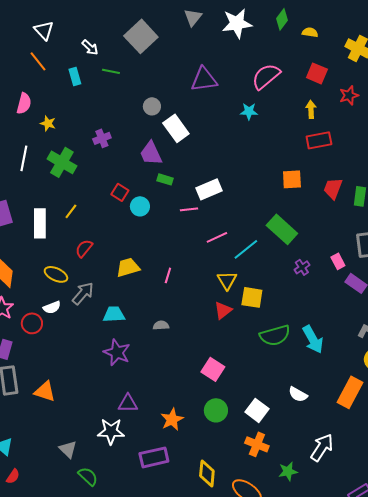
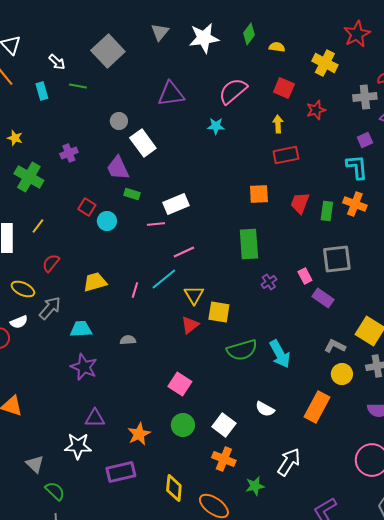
green rectangle: (282, 229) -> (249, 244), turned 44
cyan line: (246, 249) -> (164, 279), moved

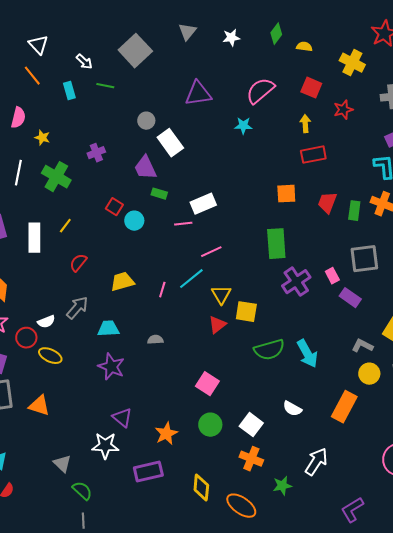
white star: (204, 38) -> (231, 38), size x0.6
purple cross: (269, 282) -> (296, 282), size x1.8
yellow ellipse: (23, 289) -> (50, 356), moved
purple triangle: (95, 418) -> (122, 418), turned 40

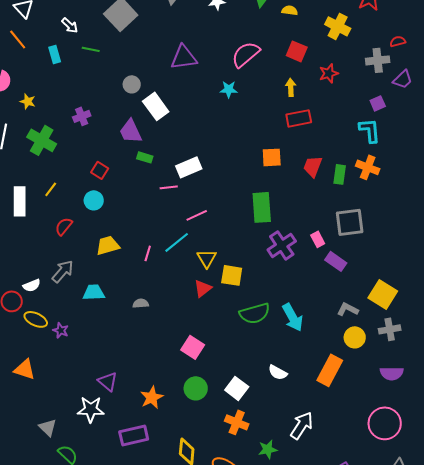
cyan circle: (134, 221) -> (94, 200), moved
purple star: (111, 367) -> (61, 330), moved, size x0.6

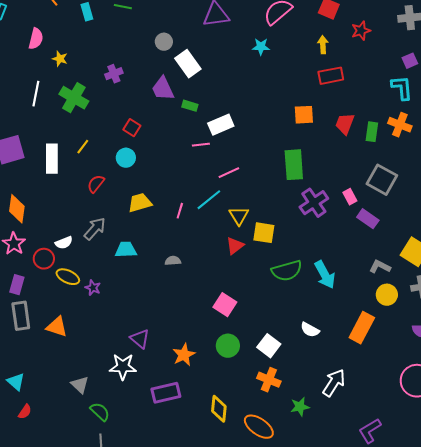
green rectangle: (145, 157) -> (190, 106), moved
gray square: (350, 222) -> (382, 180), turned 36

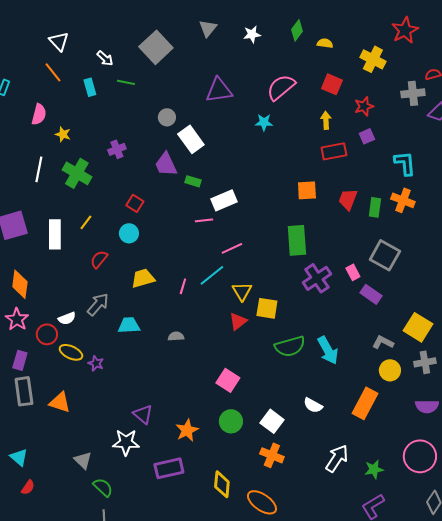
purple square: (410, 61) -> (367, 136), moved
green star: (300, 407) -> (374, 469), moved

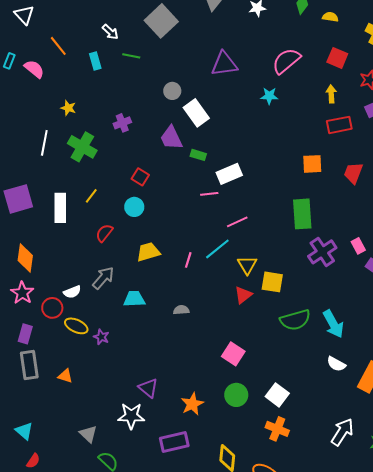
white triangle: (59, 41) -> (24, 15), moved
pink semicircle: (39, 114) -> (34, 69), moved, turned -65
orange triangle: (60, 402) -> (65, 376), size x0.7
white semicircle: (313, 405) -> (336, 364), moved

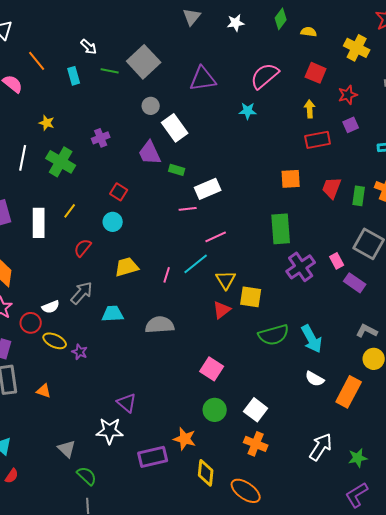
gray square: (161, 21) -> (144, 62), moved
gray semicircle: (181, 310) -> (160, 325), size x1.8
orange star: (192, 404) -> (185, 439), moved, turned -30

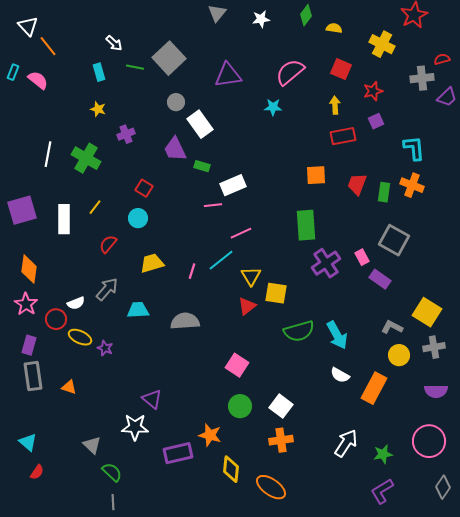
orange line: (37, 61) -> (48, 46), moved
yellow star: (47, 123) -> (98, 109), moved
orange cross: (256, 444) -> (281, 440), turned -30

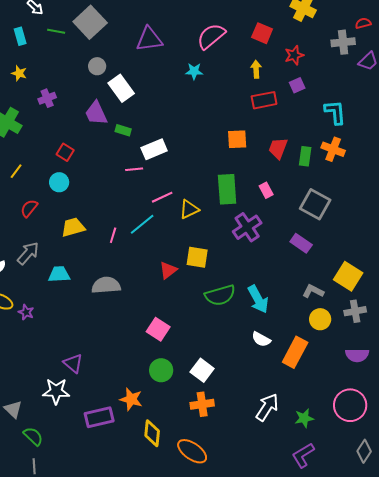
pink rectangle: (362, 257) -> (266, 190), moved
yellow triangle: (251, 276) -> (189, 209), moved, turned 35

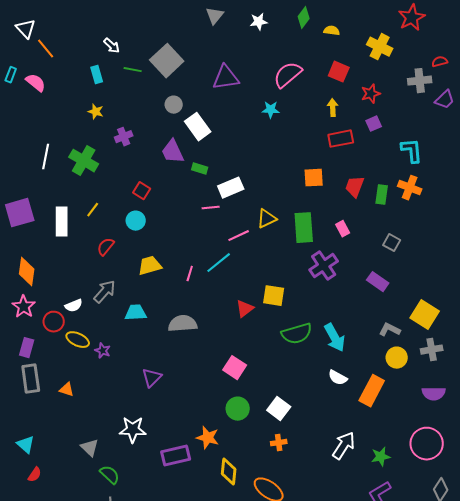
gray square: (315, 204) -> (392, 243), size x0.6
yellow triangle: (189, 209) -> (267, 219), moved
purple triangle: (73, 363) -> (152, 378), moved, turned 35
orange cross: (202, 404) -> (279, 443), size x0.7

